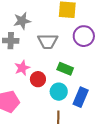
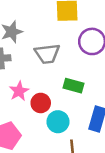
cyan circle: (59, 92) -> (58, 122), moved

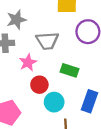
pink star: (19, 91) -> (28, 62), moved

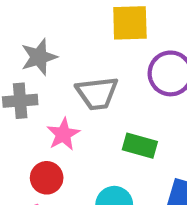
red circle: (39, 85) -> (47, 178), moved

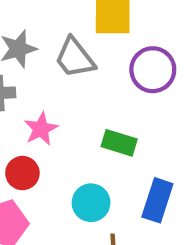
gray trapezoid: (97, 93) -> (75, 58), moved, turned 57

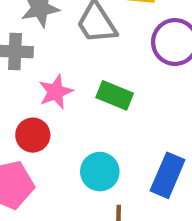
green rectangle: (119, 143) -> (115, 95), moved

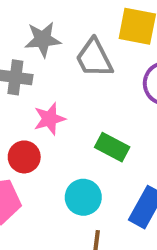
green rectangle: (115, 95) -> (112, 147), moved

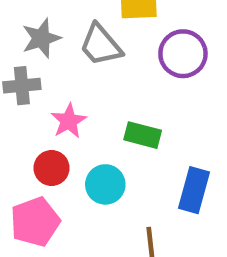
cyan circle: (83, 197) -> (105, 184), moved

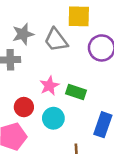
pink star: (69, 121) -> (49, 86), moved

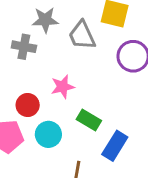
green rectangle: (76, 92) -> (89, 120), moved
cyan circle: (53, 118) -> (48, 134), moved

